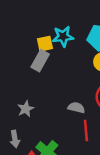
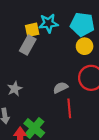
gray semicircle: (76, 108) -> (61, 88), turned -40

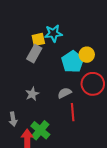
cyan pentagon: (82, 24) -> (73, 62), moved, turned 30
gray star: (15, 89) -> (32, 94), moved

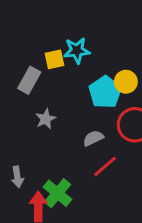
gray rectangle: (34, 54) -> (29, 80), moved
gray star: (32, 94) -> (46, 119), moved
red line: (73, 112) -> (105, 166), turned 54

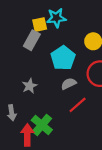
gray rectangle: (29, 80) -> (32, 40), moved
cyan pentagon: (105, 92) -> (63, 58), moved
gray star: (46, 119) -> (30, 86), moved

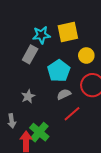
cyan star: (56, 18) -> (41, 35), moved
yellow square: (40, 25) -> (68, 32), moved, size x1.5

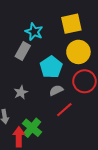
yellow square: (68, 32) -> (71, 24), moved
cyan star: (41, 35) -> (34, 32), turned 30
yellow circle: (86, 55) -> (78, 52), size x1.5

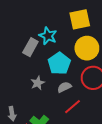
cyan star: (34, 32) -> (48, 36), moved
gray star: (21, 92) -> (38, 83), moved

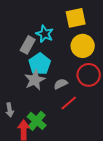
cyan pentagon: (59, 63) -> (40, 64), moved
gray star: (38, 83) -> (35, 80), size x1.5

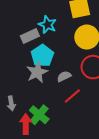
gray rectangle: (28, 45) -> (30, 36), turned 36

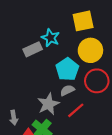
cyan pentagon: (42, 56) -> (67, 69), moved
gray star: (37, 72) -> (48, 104), moved

